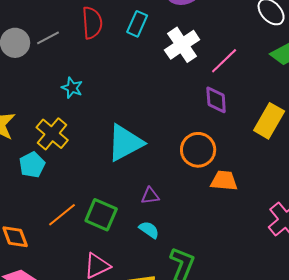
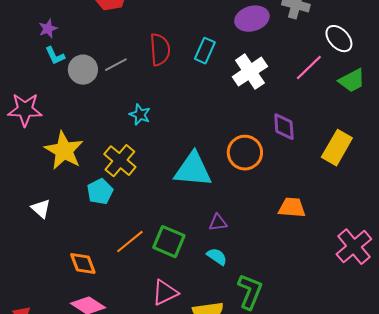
pink line: (224, 61) -> (309, 68), moved
cyan triangle: (125, 143) -> (193, 170), turned 33
orange circle: (198, 150) -> (245, 153), moved

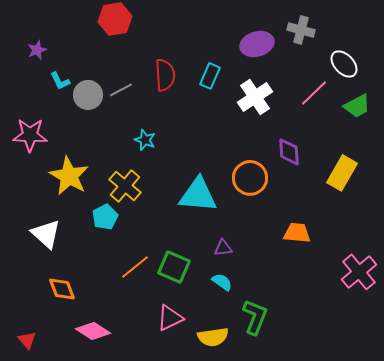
purple star: (48, 29) -> (37, 50), moved
white triangle: (41, 209) -> (46, 234), size x1.5
orange diamond: (83, 264) -> (62, 289), moved

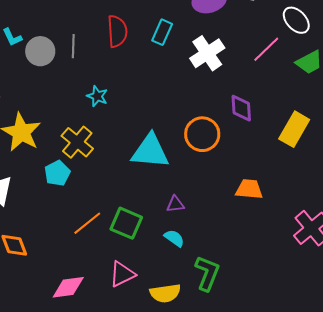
gray line: (121, 90) -> (73, 46), turned -60
pink diamond: (93, 331) -> (68, 287), moved, turned -40

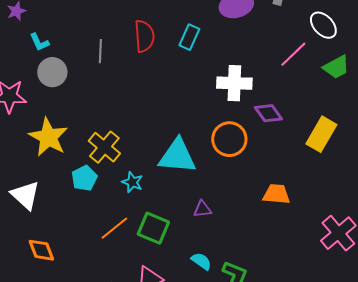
gray circle: (40, 51) -> (52, 72), moved
white cross: (207, 53) -> (234, 83), moved, turned 36
cyan star: (97, 96) -> (132, 182), moved
purple diamond: (241, 108) -> (268, 113), turned -32
cyan semicircle: (174, 238) -> (201, 261), moved

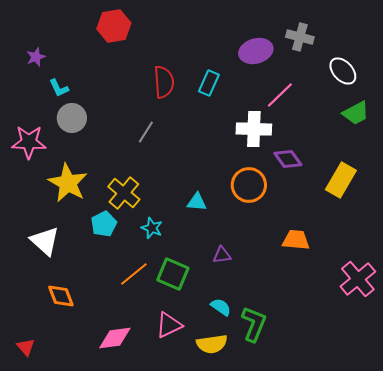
gray line: (100, 51) -> (146, 132), moved, turned 30
pink line: (293, 54) -> (280, 95), moved
cyan triangle: (177, 156) -> (197, 202), size x0.5

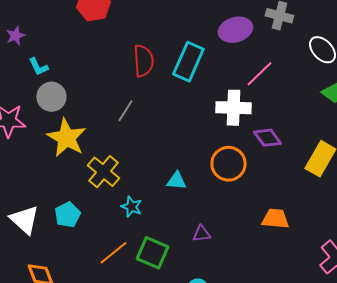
cyan rectangle: (209, 83) -> (188, 62), size x1.5
yellow star: (68, 183) -> (66, 138), moved
cyan pentagon: (104, 224) -> (67, 215), moved

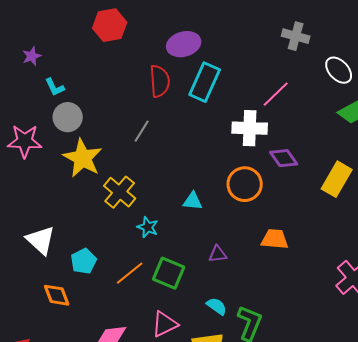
purple ellipse: (235, 30) -> (184, 44), moved
cyan pentagon: (67, 215) -> (84, 261), moved
orange trapezoid: (275, 219) -> (275, 239), moved

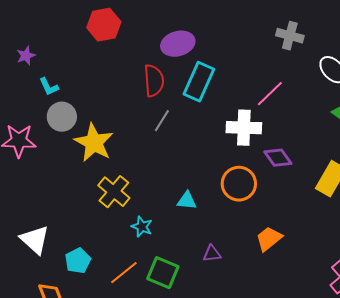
gray line: (142, 131) -> (162, 121), moved
yellow star: (83, 158) -> (94, 143), moved
orange trapezoid: (275, 239) -> (269, 239), turned -44

